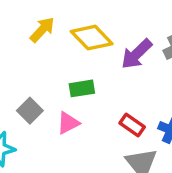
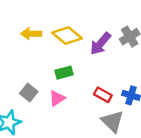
yellow arrow: (42, 30) -> (31, 34), turned -126

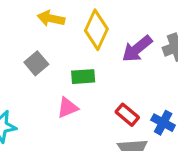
yellow diamond: (67, 35) -> (96, 30), turned 64
gray square: (29, 93) -> (36, 63), moved

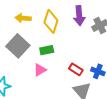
purple arrow: (137, 49) -> (79, 16), moved, turned -48
gray square: (36, 63) -> (18, 46), size x1.6

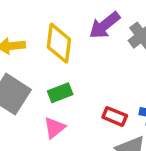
purple arrow: (79, 16) -> (105, 25), turned 66

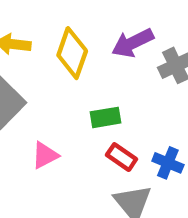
green rectangle: (60, 93) -> (105, 117), moved

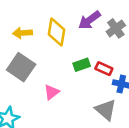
red rectangle: (122, 157) -> (104, 69), moved

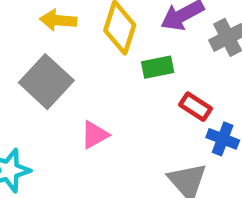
green rectangle: (82, 65) -> (158, 67), moved

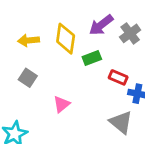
gray square: (46, 82) -> (28, 78), size x0.6

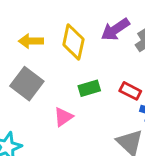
green rectangle: (92, 58) -> (89, 88), moved
gray square: (28, 78) -> (27, 84), size x1.5

